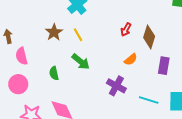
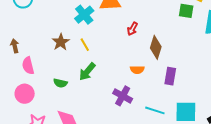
red arrow: (126, 30) -> (132, 29), moved
orange semicircle: (131, 59) -> (137, 70), turned 40
green arrow: (81, 62) -> (87, 72), turned 90
green semicircle: (54, 73) -> (60, 83), turned -64

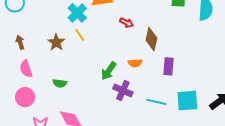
red arrow: (132, 29) -> (127, 23), turned -88
yellow line: (85, 45) -> (80, 35), moved
brown arrow: (15, 46) -> (20, 42), moved
green arrow: (87, 72) -> (109, 71), moved

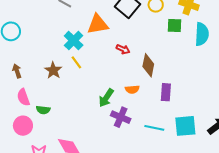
green semicircle: (60, 83) -> (43, 110), moved

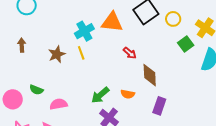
green square: (174, 26) -> (186, 44), turned 35
brown diamond: (148, 65) -> (150, 75), turned -30
pink semicircle: (23, 97) -> (58, 104), moved, turned 84

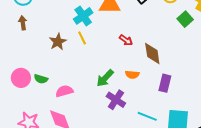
brown arrow: (22, 45) -> (23, 23), moved
red arrow: (130, 53) -> (126, 40), moved
pink circle: (13, 99) -> (21, 78), moved

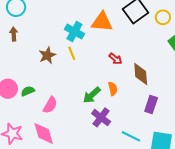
cyan cross: (83, 16) -> (74, 31), turned -30
orange semicircle: (132, 74) -> (113, 89), moved, turned -112
green semicircle: (41, 79) -> (28, 91), turned 136
pink semicircle: (64, 91) -> (50, 105), turned 132

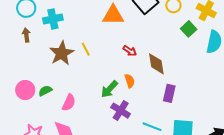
cyan cross: (74, 31) -> (53, 19), moved, turned -36
brown star: (47, 55) -> (62, 53), size x1.4

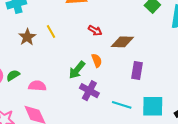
brown star: (62, 53) -> (27, 37), size x0.7
brown diamond: (156, 64) -> (122, 42), turned -75
pink semicircle: (69, 103) -> (37, 86), turned -108

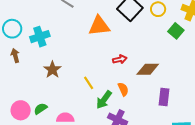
red arrow: (95, 30) -> (120, 59), turned -40
yellow line: (51, 31) -> (89, 83), moved

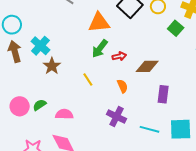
cyan cross: (40, 37) -> (40, 46), moved, turned -30
brown arrow: (15, 56) -> (15, 52), size x1.5
green arrow: (104, 100) -> (100, 49), moved

